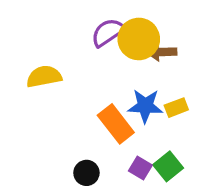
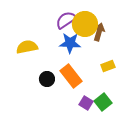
brown arrow: (162, 52) -> (99, 32), turned 108
blue star: (145, 106) -> (70, 43), moved
black circle: (86, 173) -> (47, 79), moved

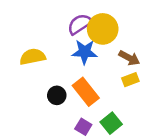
brown arrow: (99, 32) -> (129, 58), moved, turned 102
green square: (103, 102) -> (111, 123), moved
purple square: (86, 103) -> (83, 127), moved

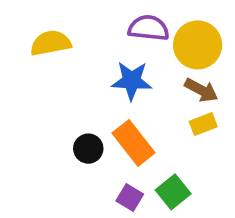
purple semicircle: (80, 24) -> (149, 28), moved, turned 40
yellow circle: (103, 29) -> (198, 45), moved
yellow semicircle: (33, 57) -> (51, 43), moved

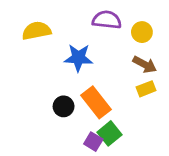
yellow circle: (198, 45) -> (142, 32), size x0.6
blue star: (132, 81) -> (78, 58), moved
green square: (173, 192) -> (109, 133), moved

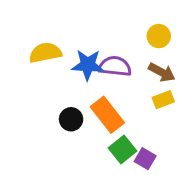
purple semicircle: (107, 20) -> (115, 66), moved
yellow semicircle: (36, 31) -> (45, 53), moved
purple square: (93, 142) -> (145, 159), moved

